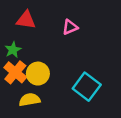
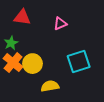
cyan square: (87, 87) -> (79, 61), moved, turned 35
yellow semicircle: (30, 100) -> (50, 86), moved

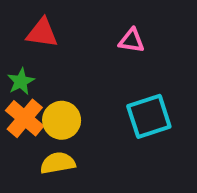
pink triangle: (60, 24) -> (131, 41), moved, turned 32
yellow semicircle: (50, 86) -> (58, 163), moved

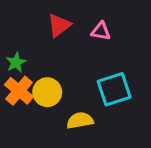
red triangle: (42, 33) -> (59, 25), moved, turned -45
yellow semicircle: (58, 163) -> (80, 120), moved

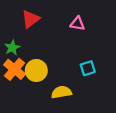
red triangle: (59, 25) -> (31, 19), moved
cyan square: (114, 89) -> (88, 68), size x0.6

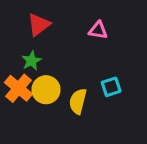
green star: (12, 48) -> (32, 61), moved
yellow semicircle: (61, 92) -> (78, 101), moved, turned -66

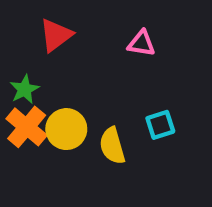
green star: (32, 61) -> (25, 89), moved
yellow semicircle: (78, 101) -> (112, 146), turned -30

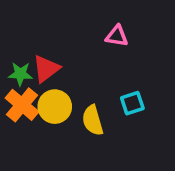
red triangle: (56, 35) -> (46, 69), moved
green star: (25, 89) -> (20, 74), turned 30

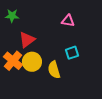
green star: (20, 74) -> (12, 16), moved
cyan square: (132, 103) -> (72, 53), moved

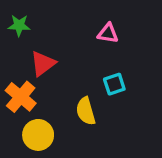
yellow circle: (32, 62) -> (38, 135), moved

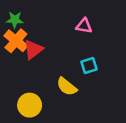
orange cross: (21, 97) -> (16, 41), moved
yellow semicircle: (86, 111) -> (67, 87), turned -35

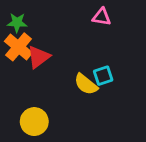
pink triangle: (84, 26) -> (102, 17), moved
yellow semicircle: (67, 87) -> (86, 84), moved

